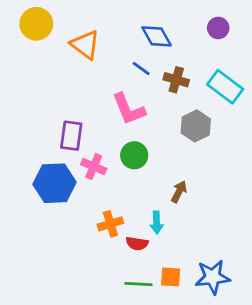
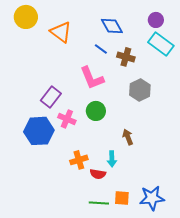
cyan rectangle: (225, 87) -> (161, 44), moved
purple rectangle: (71, 136) -> (51, 97), turned 30
brown arrow: (179, 192) -> (128, 137), turned -49

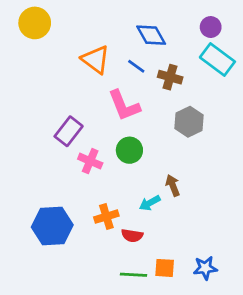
orange triangle: (61, 32) -> (96, 60), moved
blue hexagon: (39, 131) -> (52, 226), moved
cyan arrow: (112, 159) -> (150, 203), moved, turned 63
blue star: (152, 198) -> (205, 268), size x0.7

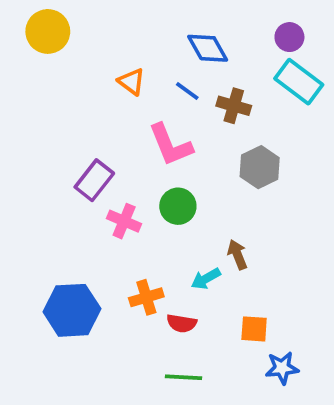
orange triangle: (96, 60) -> (131, 82), size x0.7
orange square: (165, 268) -> (254, 329), moved

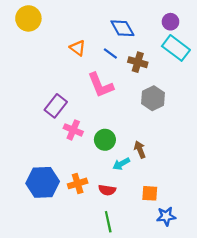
green circle: (178, 206) -> (105, 140), moved
orange cross: (146, 297) -> (78, 183), moved
green line: (183, 377) -> (108, 222), turned 75

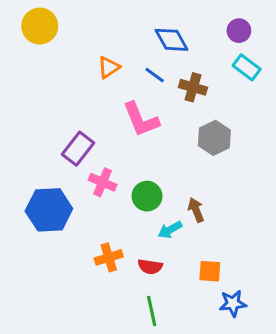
orange triangle: (78, 48) -> (109, 67), turned 49
cyan rectangle: (176, 48) -> (247, 67), size x0.7
blue hexagon: (43, 182) -> (49, 210), moved

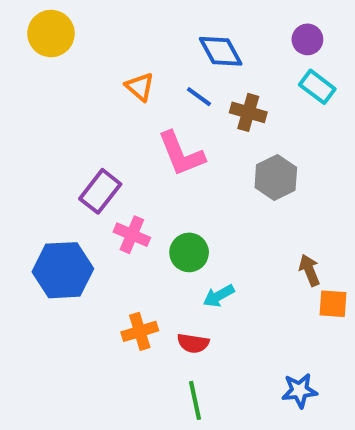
orange triangle: (109, 67) -> (140, 87), turned -45
brown arrow: (196, 210) -> (309, 270), moved
orange square: (210, 271) -> (333, 304), moved

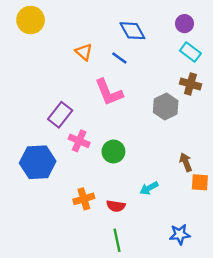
brown cross: (248, 112) -> (190, 84), moved
cyan arrow: (219, 296) -> (149, 188), moved

